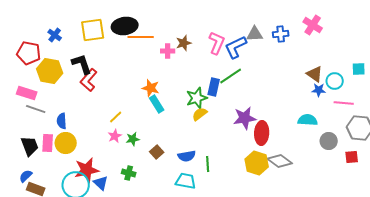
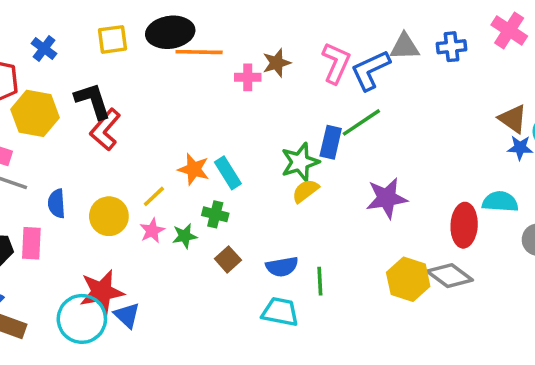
yellow square: (93, 30) -> (113, 39), size x0.7
orange star: (151, 88) -> (194, 169), moved
red ellipse: (262, 133) -> (464, 225), moved
yellow circle: (66, 143) -> (109, 216), moved
green cross: (129, 173) -> (215, 214), moved

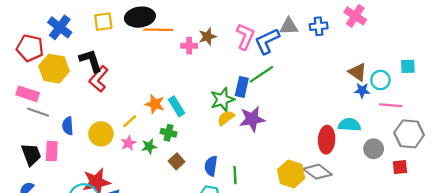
blue cross: (44, 48) -> (60, 27), size x1.5
purple star: (387, 198) -> (252, 119), moved
blue semicircle: (282, 267) -> (211, 166), turned 108

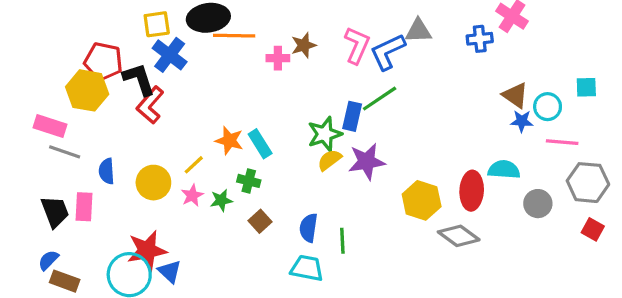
blue cross: (319, 26) -> (480, 39), moved
blue cross: (60, 27) -> (170, 55), moved
red pentagon: (30, 48) -> (103, 61), moved
red square: (400, 167) -> (593, 229), moved, turned 35
yellow hexagon: (291, 174) -> (422, 200), moved

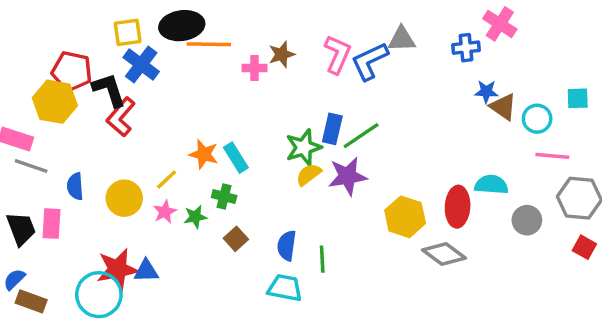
green line: (380, 99) -> (361, 136), moved
blue star: (522, 121) -> (486, 92), moved
blue triangle: (170, 271) -> (146, 271), moved, turned -45

